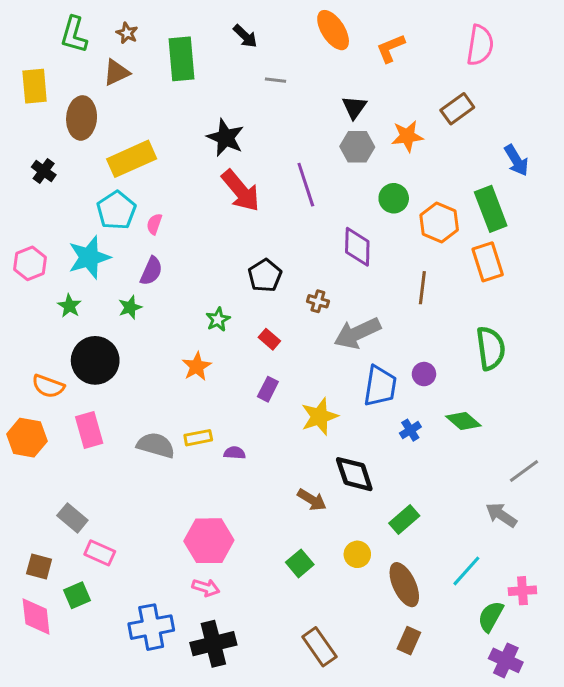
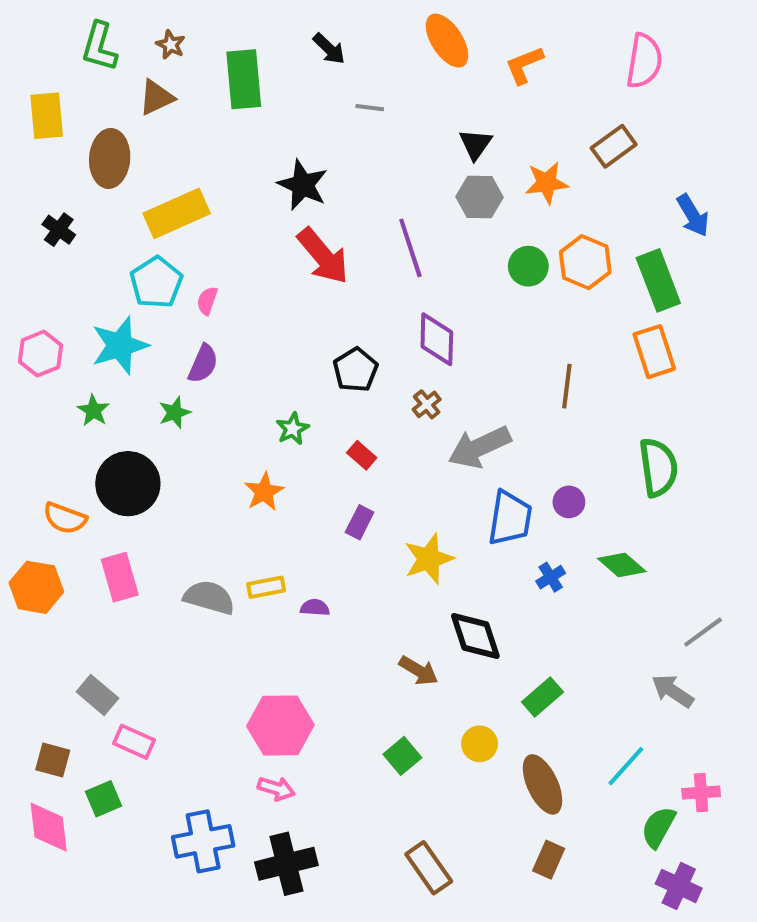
orange hexagon: (439, 222) -> (585, 262), moved
purple diamond: (357, 247) -> (437, 339), moved
brown cross: (318, 301) -> (427, 404), turned 35

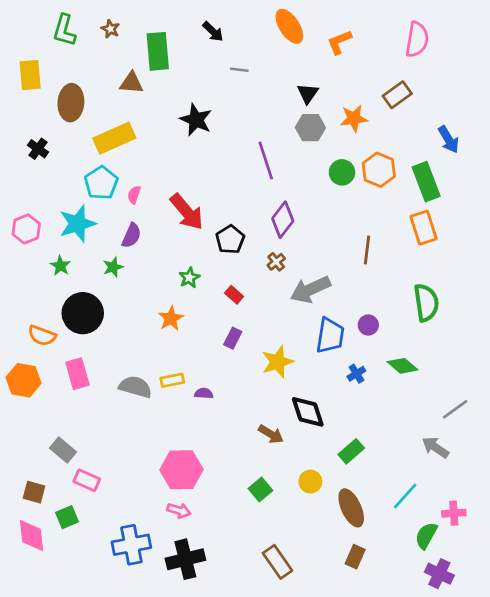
brown triangle: (156, 97) -> (131, 83), moved, turned 30
red arrow: (323, 256) -> (187, 212), moved
purple diamond: (437, 339) -> (283, 220), turned 36

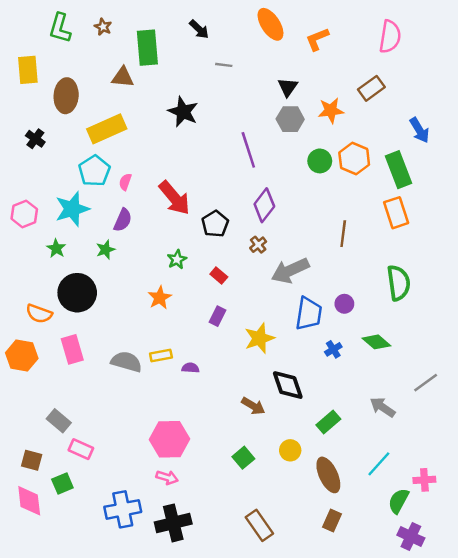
gray arrow: (435, 447) -> (383, 407), moved

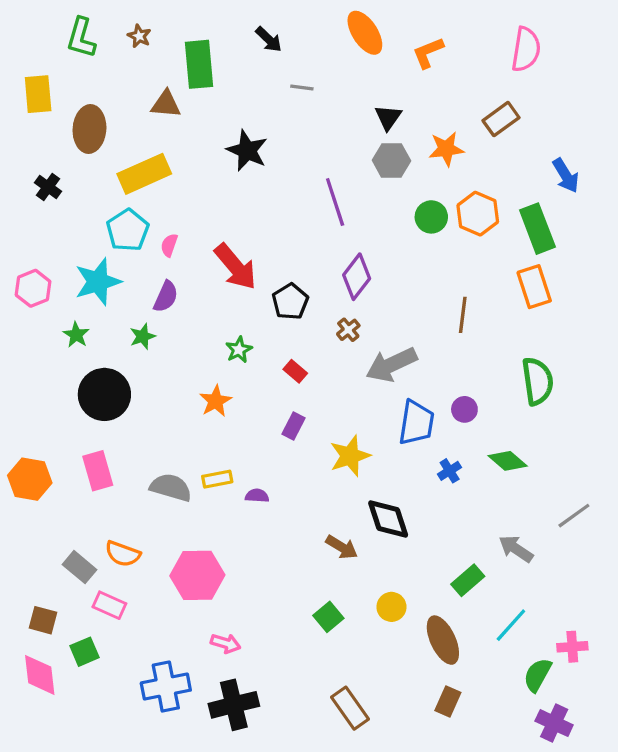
orange semicircle: (39, 314) -> (123, 554), moved
green rectangle: (328, 422) -> (468, 580), moved
pink hexagon: (170, 439) -> (197, 575), moved

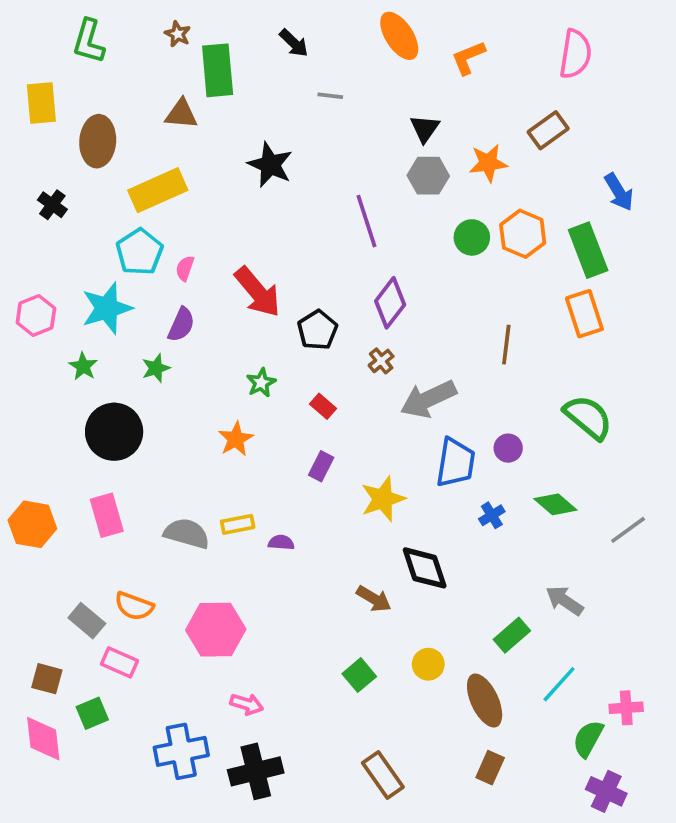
brown star: (139, 36) -> (178, 34), moved
green semicircle: (537, 381) -> (588, 417), turned -42
gray line: (574, 516) -> (628, 530), moved

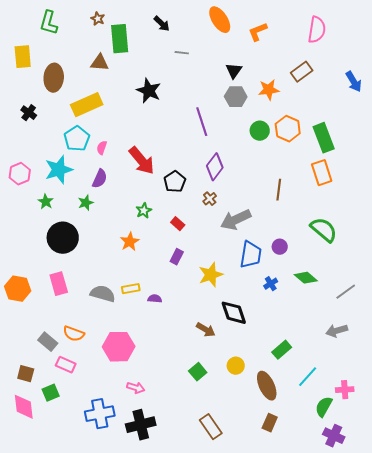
blue arrow: (619, 192) -> (354, 82), moved
gray arrow: (564, 601) -> (337, 331), moved, turned -50

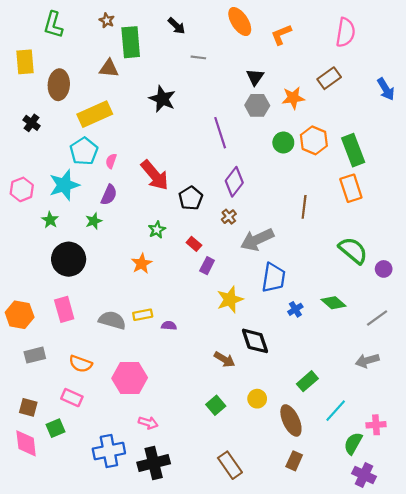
purple circle: (280, 247) -> (384, 269), moved
purple rectangle: (177, 257) -> (207, 266), moved
gray rectangle: (48, 342) -> (35, 355), moved, turned -54

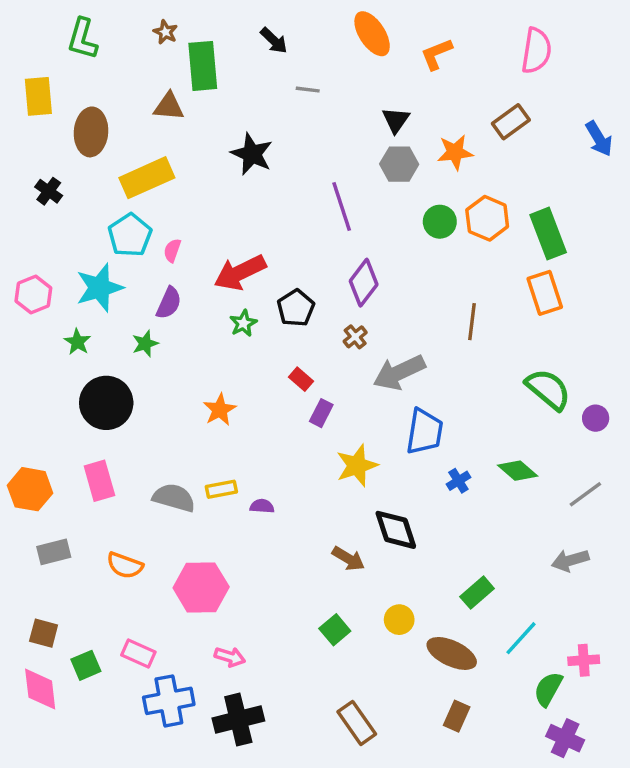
red arrow: (155, 175) -> (240, 272), turned 104
green star: (157, 230) -> (243, 323), moved
pink rectangle: (72, 398) -> (138, 653), moved
brown ellipse: (291, 420) -> (452, 653), turned -40

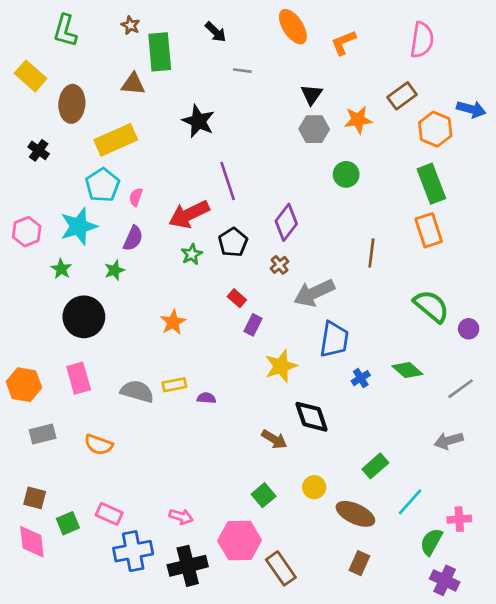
yellow rectangle: (38, 96) -> (31, 76), turned -44
blue arrow: (599, 139) -> (471, 109), turned -44
purple line: (342, 206) -> (228, 181), moved
orange hexagon: (487, 218) -> (435, 129), moved
pink hexagon: (201, 587) -> (240, 540), moved

